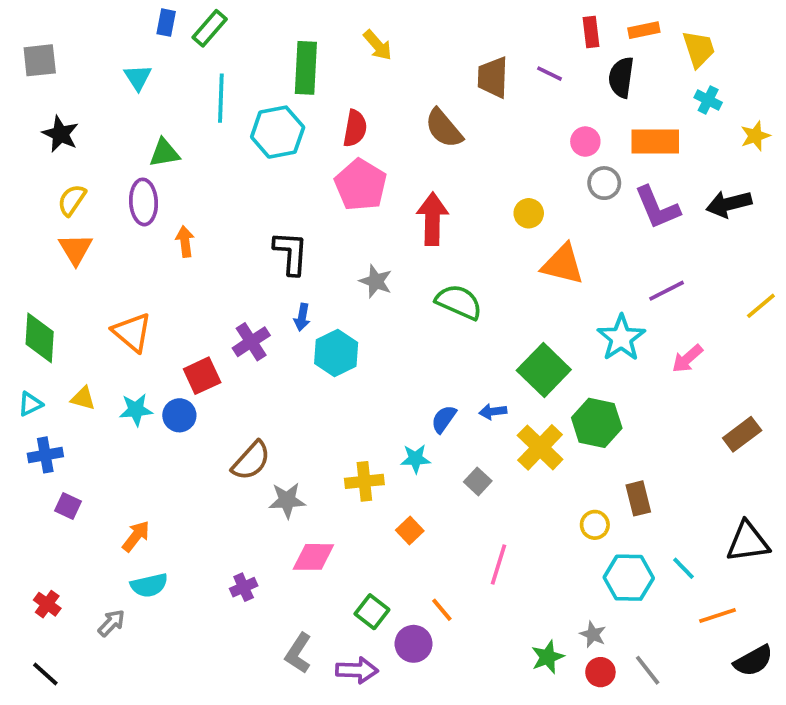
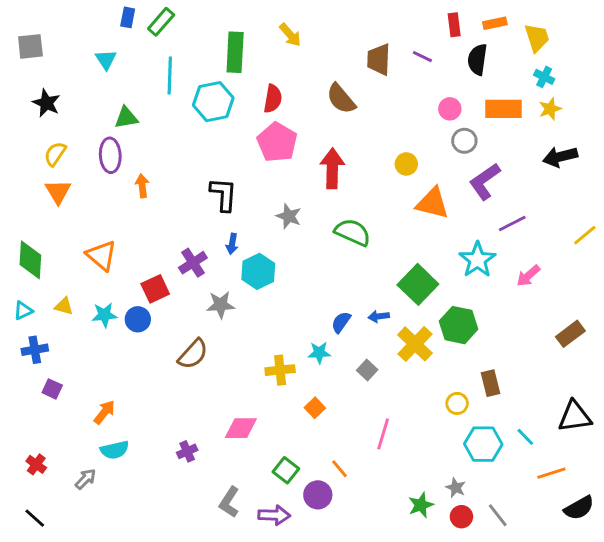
yellow star: (755, 136) -> (550, 109), moved
purple L-shape: (657, 208) -> (485, 181), moved, turned 78
gray star: (287, 500) -> (221, 305), moved

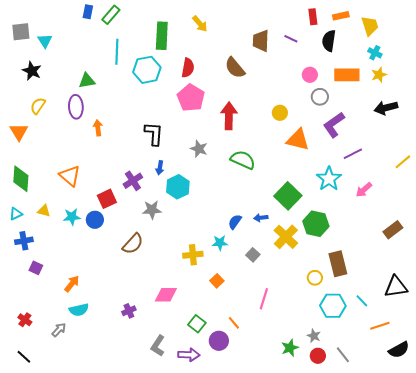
cyan triangle: (106, 60) -> (45, 41), moved
orange triangle: (58, 192) -> (19, 132), moved
brown rectangle: (490, 383) -> (338, 264), size x1.4

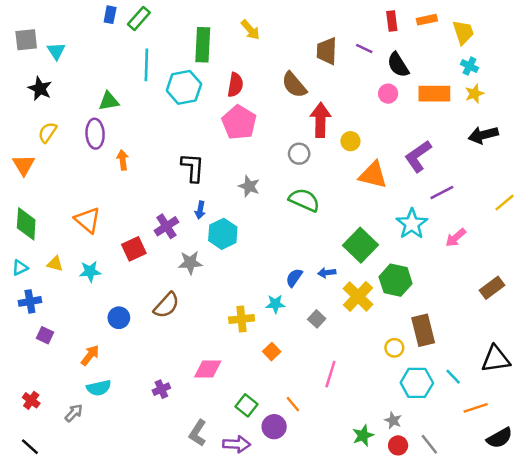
black semicircle: (329, 41) -> (398, 65), moved, turned -40
gray circle: (320, 97) -> (299, 154), moved
red arrow: (229, 116) -> (320, 120), moved
blue circle: (95, 220) -> (119, 318), moved

